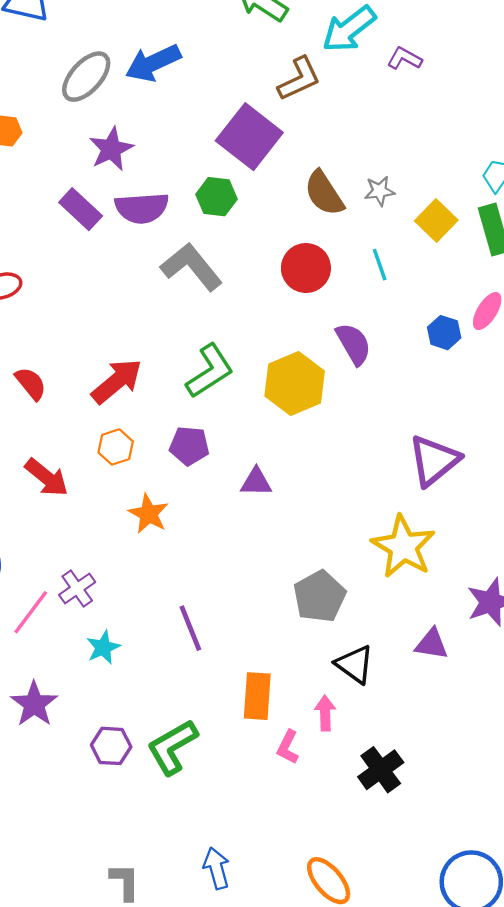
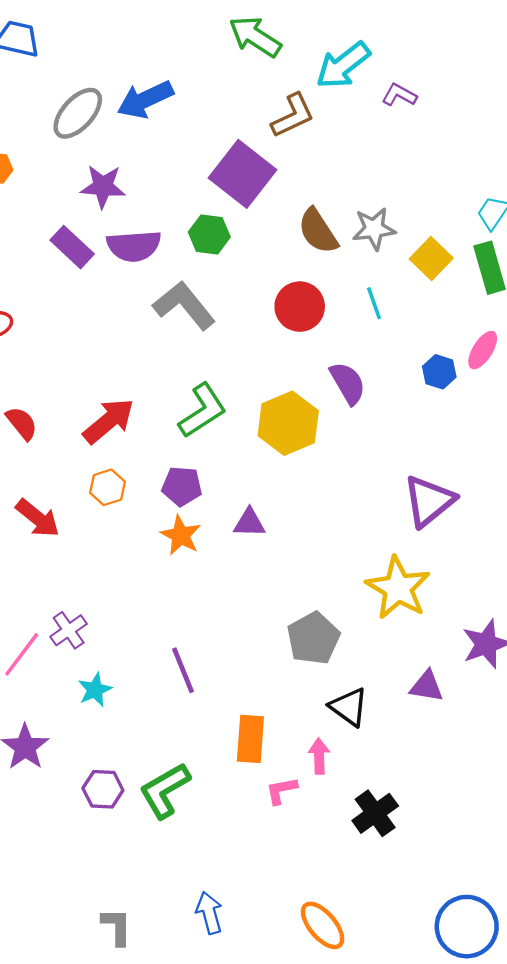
purple star: (111, 149) -> (103, 186), turned 30
gray star: (380, 191) -> (374, 229), size x1.4
orange star: (149, 514) -> (181, 535), moved
pink L-shape: (288, 747) -> (281, 790), turned 52

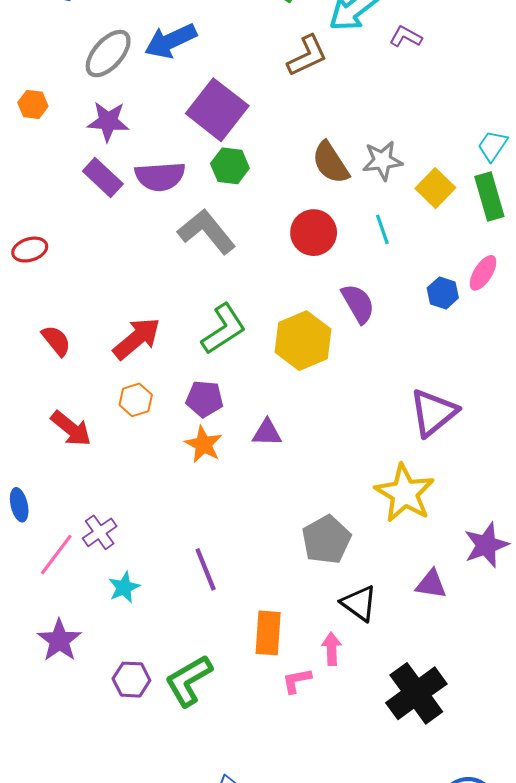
purple square: (242, 174) -> (217, 110), moved
purple star: (103, 186) -> (108, 121), moved
black cross: (375, 813) -> (416, 693), moved, size x1.4

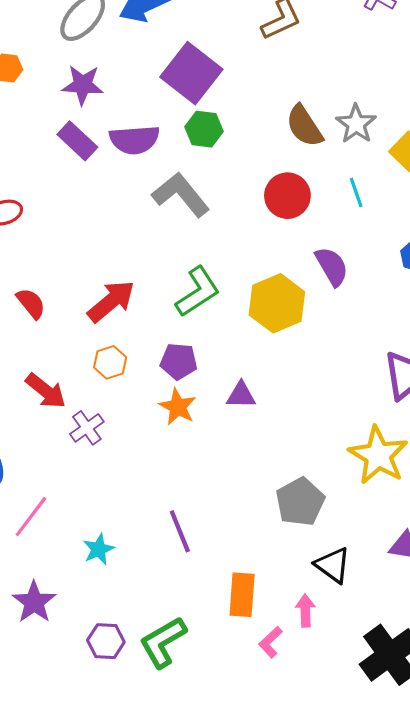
gray star: (382, 161) -> (356, 124), turned -30
purple cross: (100, 532) -> (87, 428), moved
pink L-shape: (297, 681) -> (271, 642), turned -32

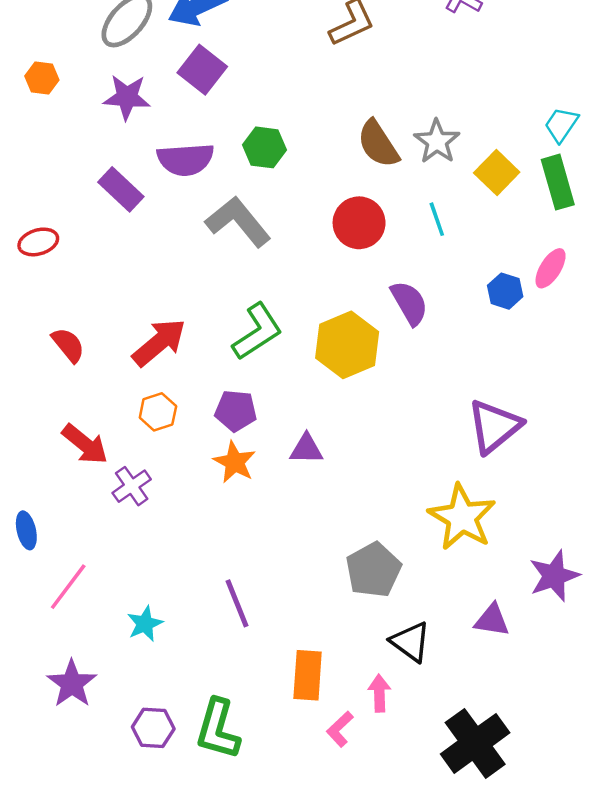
purple square: (191, 73) -> (202, 70), moved, size x0.7
purple rectangle: (77, 141) -> (121, 189), moved
green L-shape: (163, 642) -> (218, 729), turned -44

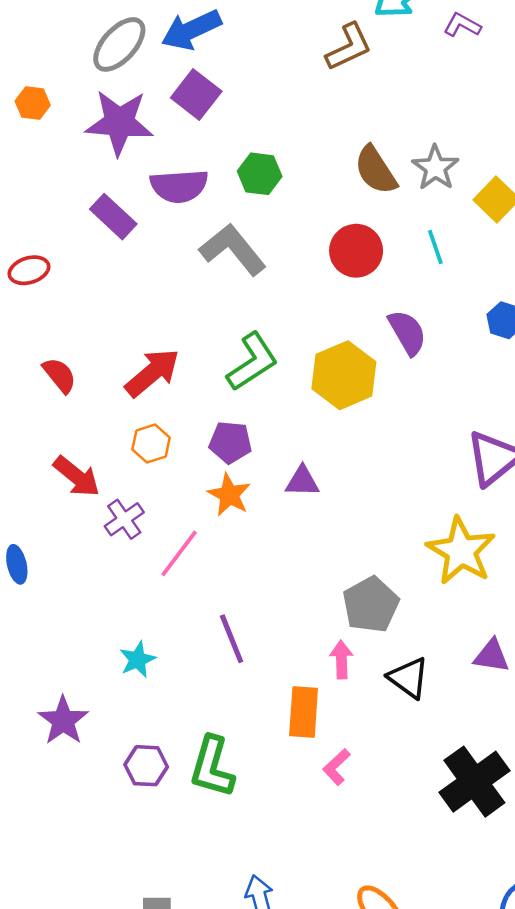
purple star: (127, 97) -> (119, 123), size x1.4
pink line: (68, 587) -> (179, 553), moved
pink arrow: (379, 693) -> (341, 660), moved

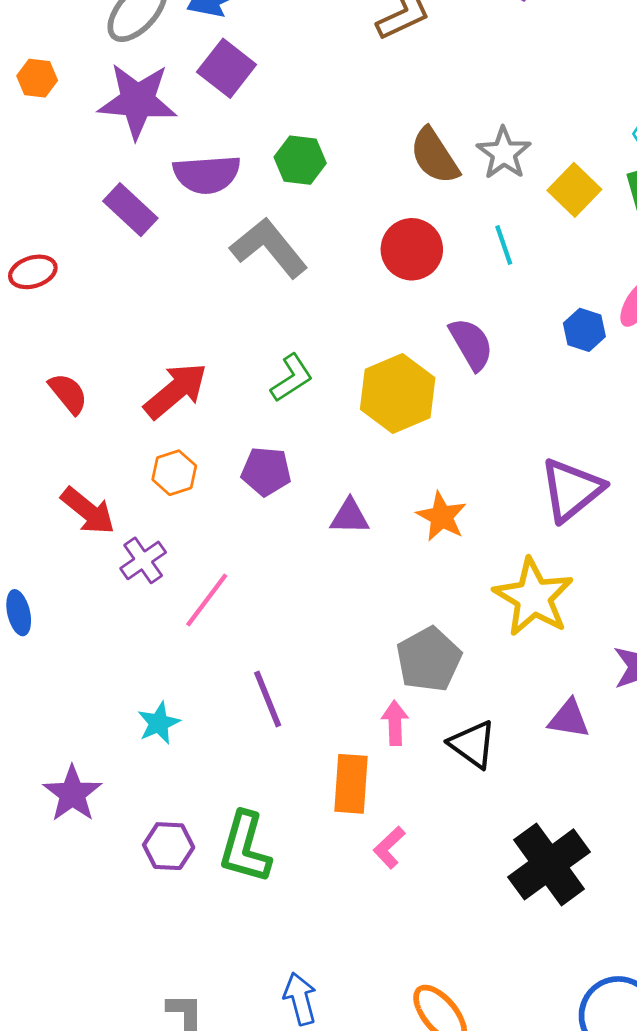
green L-shape: (252, 362) -> (292, 378), size x0.7
orange star: (229, 495) -> (442, 517), moved

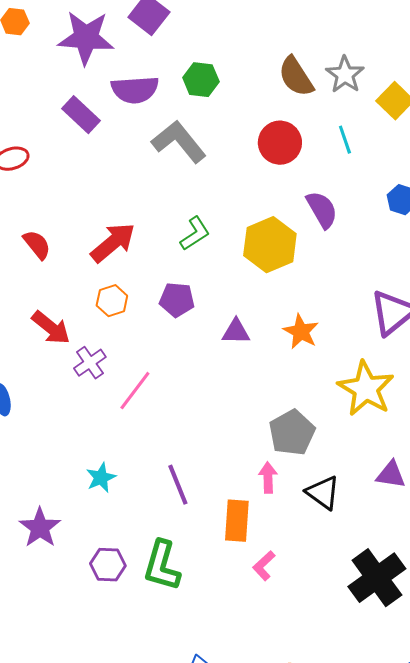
purple line: (268, 699) -> (178, 485), moved

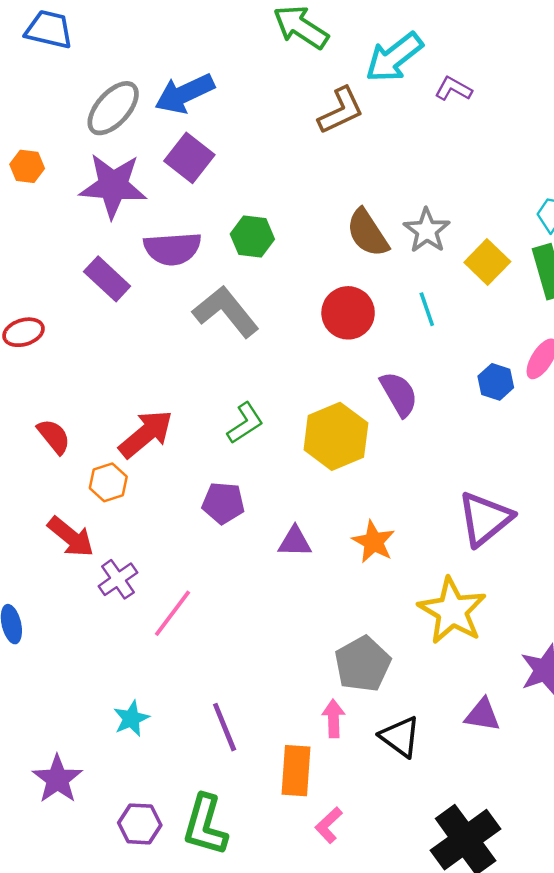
orange hexagon: (112, 301) -> (108, 482), moved

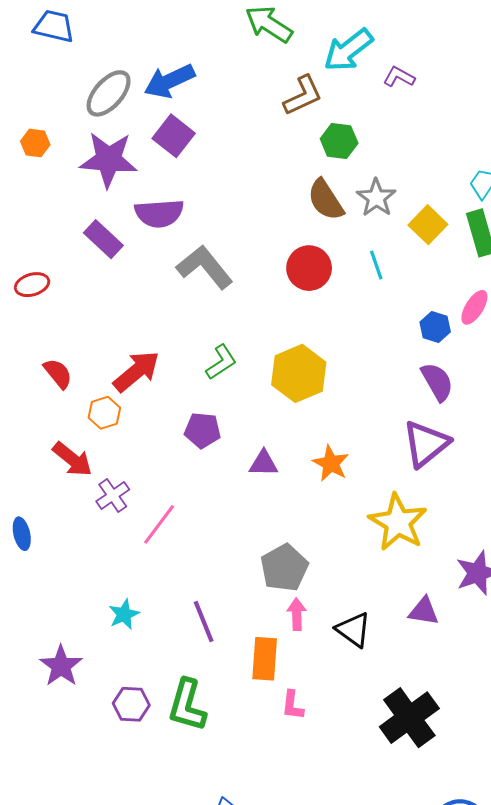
green hexagon: (252, 237) -> (339, 141), moved
purple semicircle: (399, 394) -> (437, 382), moved
gray pentagon: (363, 664) -> (284, 568), moved
pink L-shape: (329, 825) -> (293, 705), turned -40

